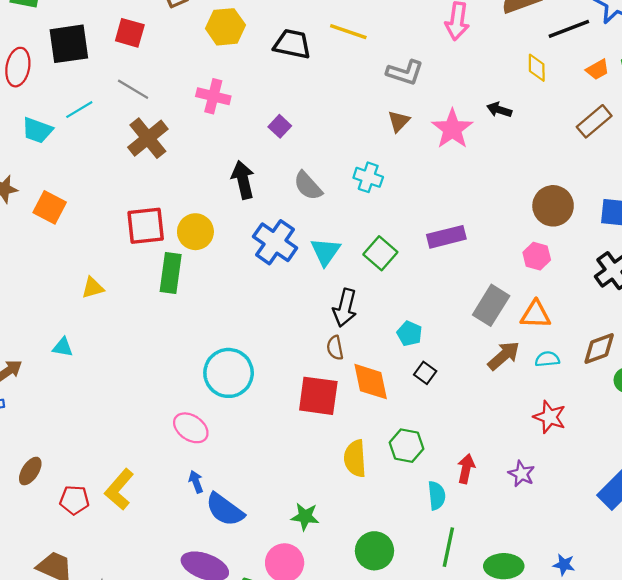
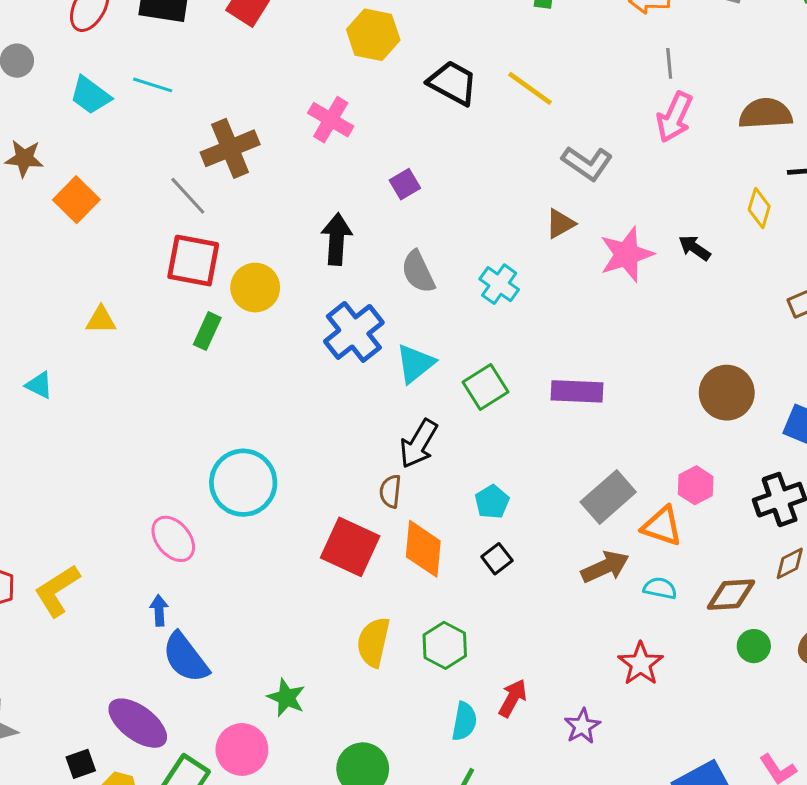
gray line: (133, 89) -> (188, 196), moved
cyan line: (79, 110) -> (153, 85), turned 32
pink hexagon: (537, 256) -> (696, 485), moved
green rectangle: (171, 273) -> (207, 331), size x0.7

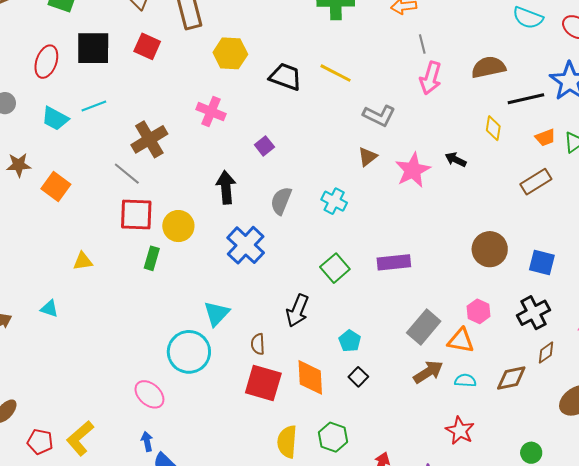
cyan line: (153, 85) -> (94, 106), turned -30
gray semicircle: (418, 272) -> (281, 201), turned 56
cyan triangle: (415, 364) -> (216, 314), moved
brown semicircle: (390, 491) -> (258, 344), moved
green circle: (754, 646) -> (531, 453), moved

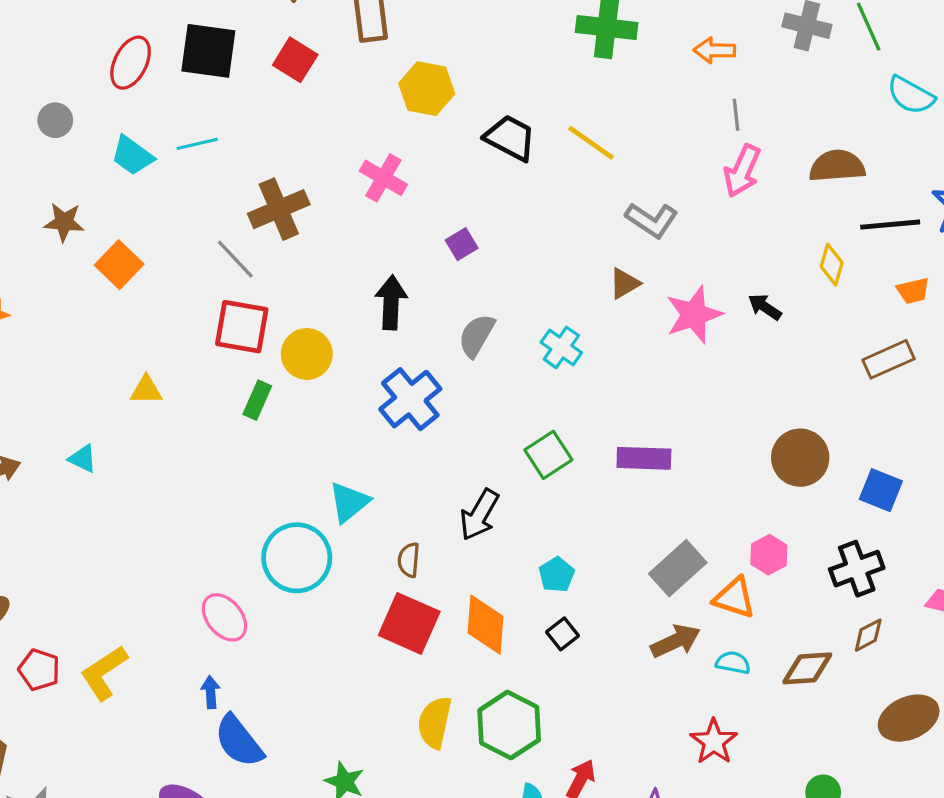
green hexagon: (333, 437) -> (509, 725), size x1.4

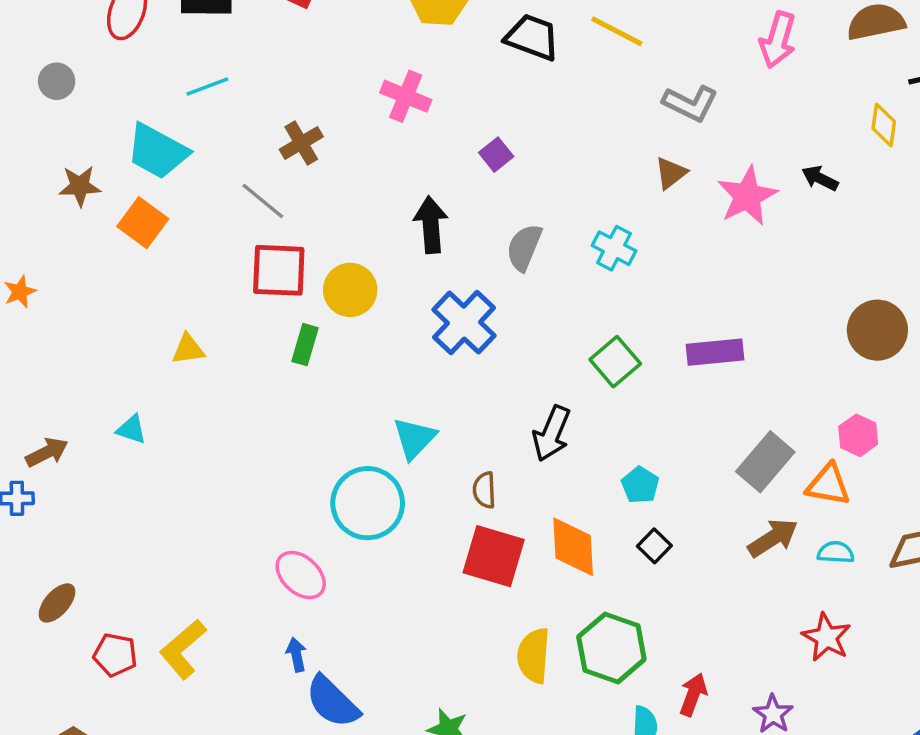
cyan trapezoid: (132, 156) -> (157, 151), moved, size x1.4
brown cross: (279, 209) -> (301, 143), size x0.7

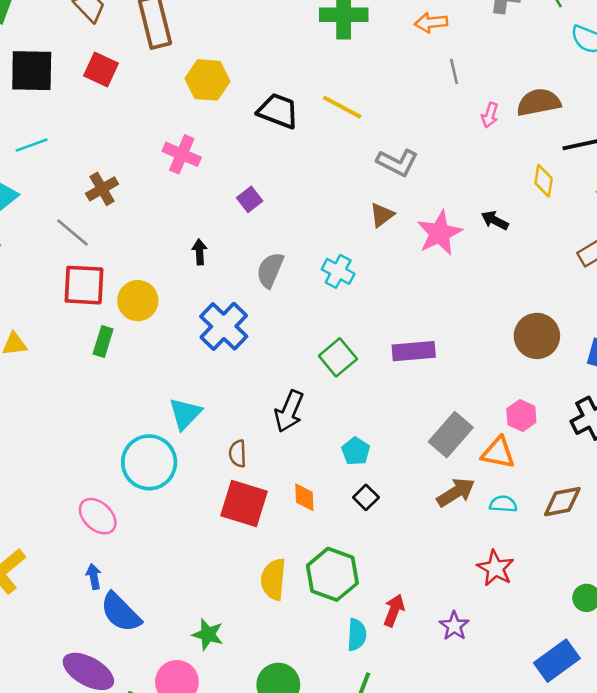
pink arrow: (778, 40) -> (490, 115), moved, size x0.6
black arrow: (431, 225) -> (200, 252), size x0.6
orange diamond: (573, 547) -> (304, 497), size x0.6

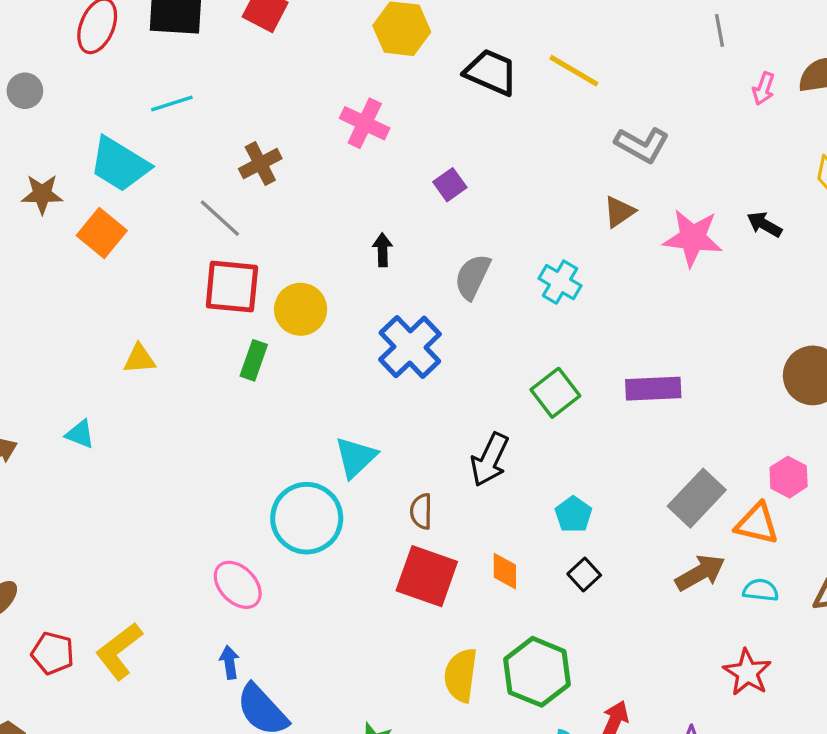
pink star: (440, 233) -> (693, 238), turned 30

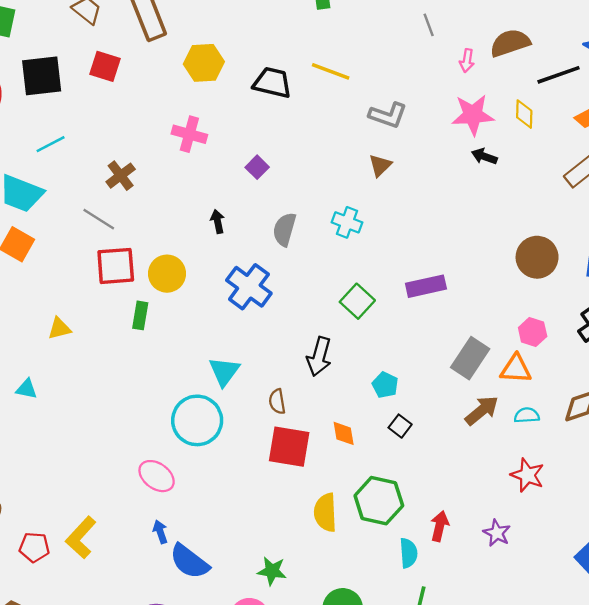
pink star: (693, 238) -> (473, 115), moved

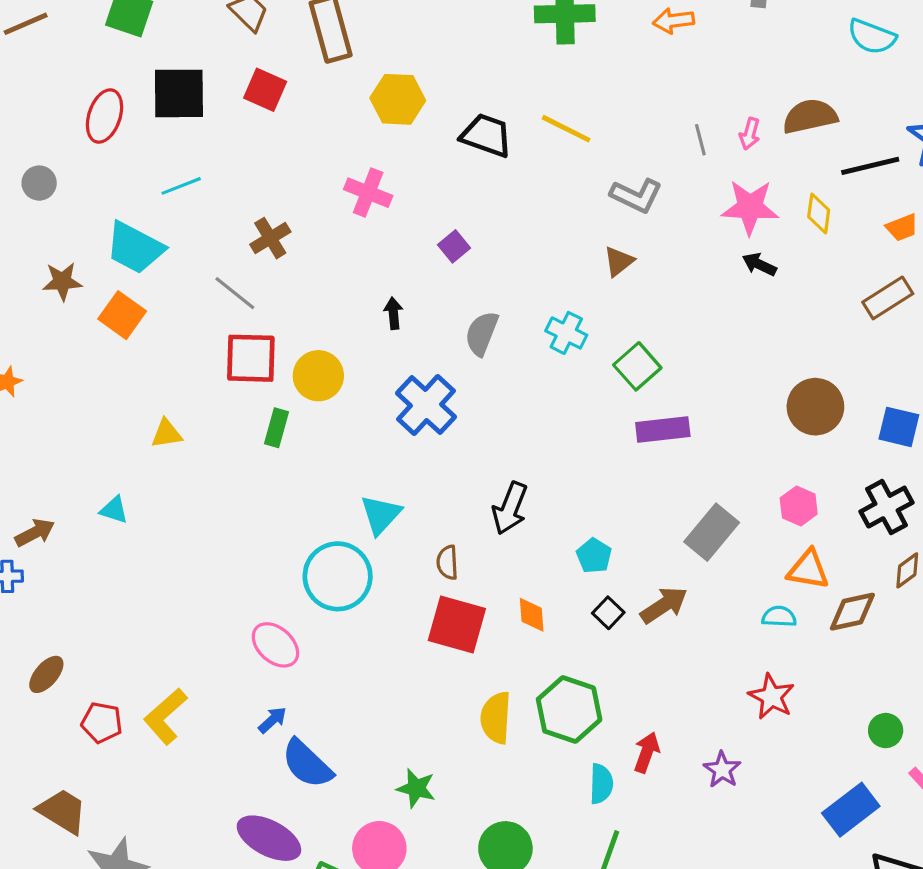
gray line: (429, 25) -> (700, 140), moved
green square: (357, 301) -> (637, 366), moved
orange triangle: (516, 369) -> (808, 570), moved
brown arrow: (482, 410) -> (664, 605), moved
blue arrow: (160, 532) -> (272, 720), turned 60

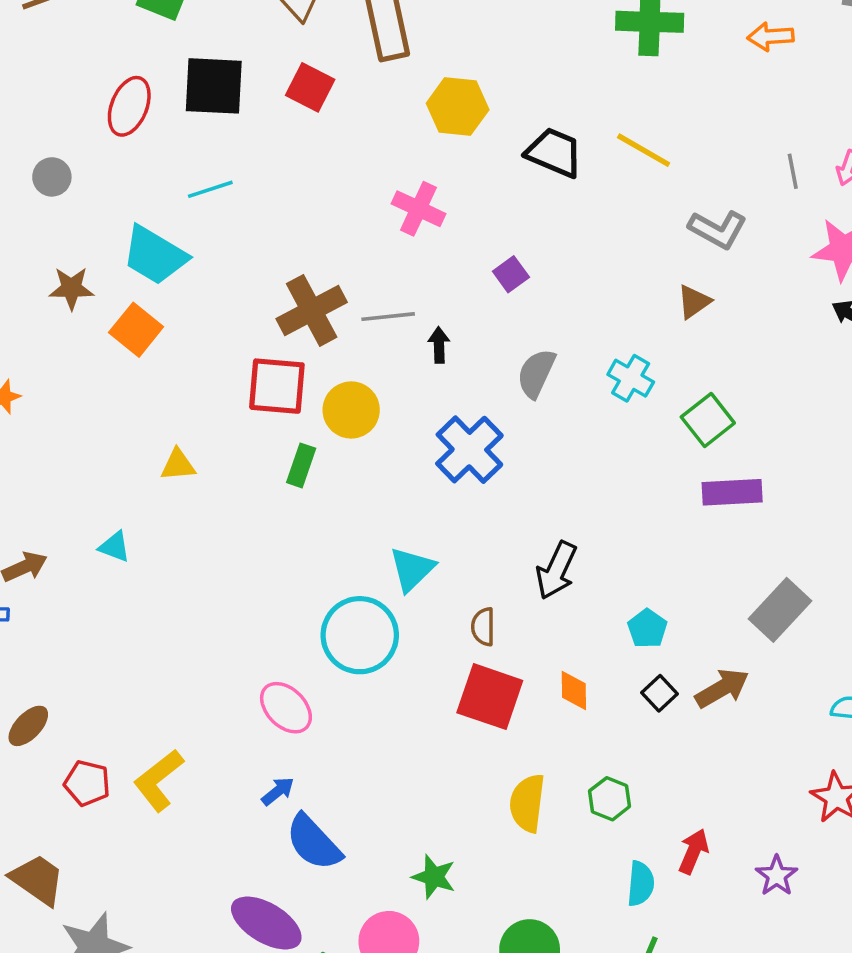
brown cross: (270, 238) -> (312, 310), moved, size x1.5
gray line: (235, 293) -> (388, 317), moved, turned -48
green hexagon: (569, 710) -> (610, 799), size x0.6

